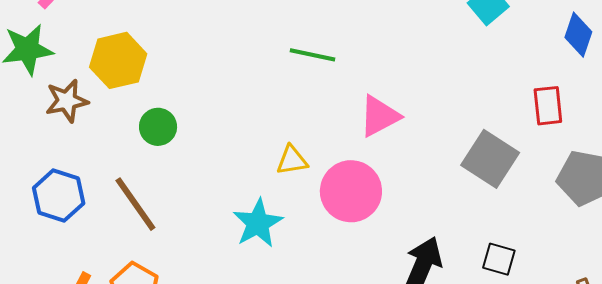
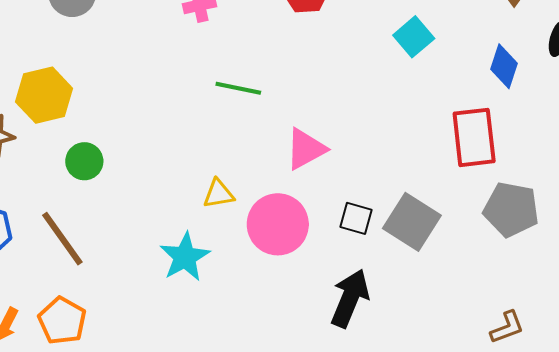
red rectangle: (548, 106) -> (474, 137), size x1.5
gray square: (490, 159) -> (412, 222), moved
black square: (499, 259) -> (356, 218), moved

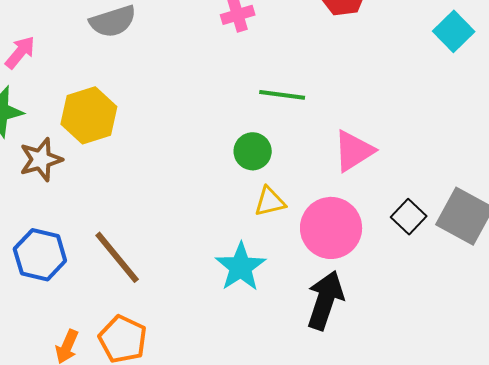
green circle: (84, 161) -> (253, 151), moved
black square: (356, 218) -> (409, 217), turned 32
black arrow: (350, 298) -> (325, 300), moved

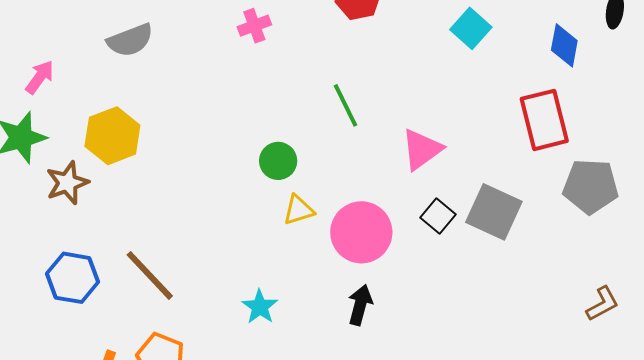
green line: (282, 95) -> (346, 105), moved, turned 60
pink triangle: (354, 151) -> (422, 149), moved
cyan star: (241, 267) -> (260, 307), moved, size x0.7
black arrow: (325, 300) -> (360, 305), size x0.7

